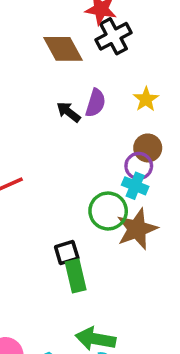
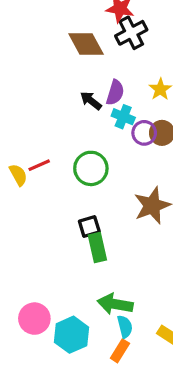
purple circle: (139, 166) -> (144, 133), moved
cyan cross: (135, 186) -> (123, 117), moved
green circle: (108, 211) -> (91, 168), moved

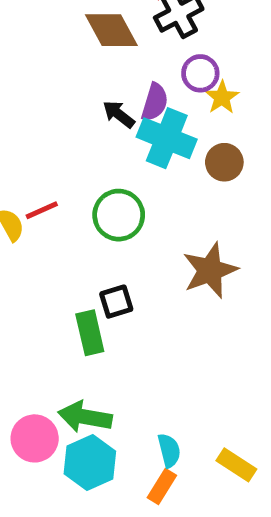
cyan cross: (123, 117) -> (167, 138), size x1.6
purple circle: (144, 133) -> (200, 73), moved
green rectangle: (97, 248) -> (90, 333), moved
green arrow: (115, 304) -> (85, 417), moved

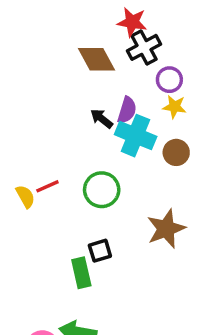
purple circle: (200, 73) -> (169, 80), moved
yellow star: (222, 97) -> (174, 107), turned -30

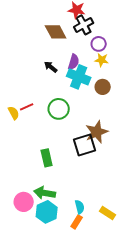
black arrow: (102, 119) -> (51, 67), moved
black square: (100, 251) -> (85, 145), moved, size x1.6

